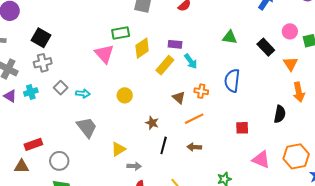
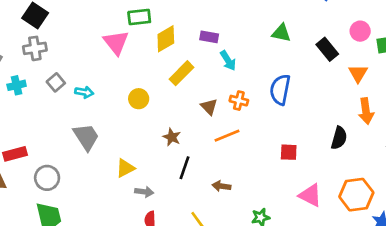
yellow rectangle: (165, 65) -> (182, 73), moved
brown arrow: (194, 147) -> (221, 186), moved

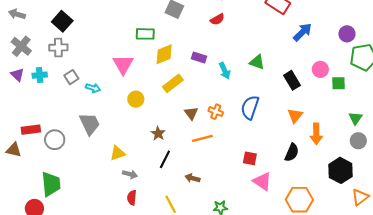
pink triangle: (116, 42) -> (123, 64), moved
cyan arrow: (228, 61) -> (225, 71), moved
orange triangle: (358, 73) -> (295, 116), moved
gray circle: (47, 178) -> (55, 140), moved
pink triangle: (310, 195) -> (262, 181), moved

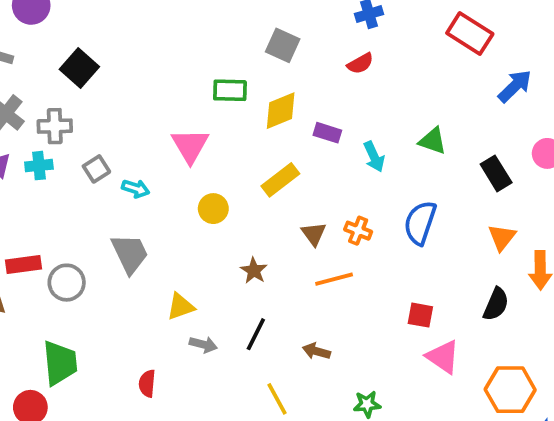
gray cross: (58, 48) -> (55, 126), moved
yellow diamond: (164, 54) -> (281, 111), moved
black line: (165, 159) -> (256, 334), moved
red semicircle: (132, 198) -> (147, 383), moved

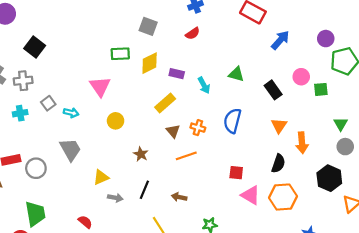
cyan cross: (39, 166) -> (20, 113), moved
yellow rectangle: (280, 180) -> (165, 103), moved
red semicircle: (147, 383) -> (85, 222), turned 128
orange hexagon: (510, 390) -> (283, 197), moved

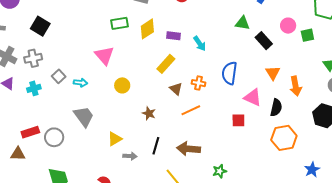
green triangle: (236, 74) -> (242, 23), moved
pink triangle: (251, 195) -> (253, 97), moved
brown arrow: (179, 197) -> (189, 149), size x1.6

